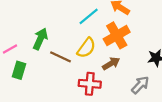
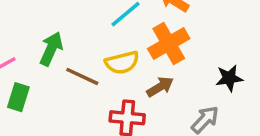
yellow semicircle: (86, 48) -> (122, 63), turned 40

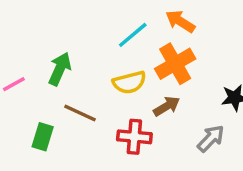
brown line: (82, 76) -> (80, 113), moved
green rectangle: (18, 97) -> (43, 137), moved

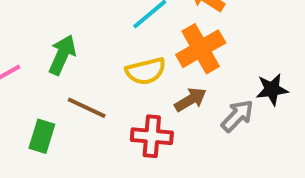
gray arrow: (211, 138) -> (237, 116), moved

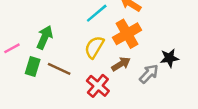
yellow semicircle: (146, 71) -> (94, 47), turned 135
green rectangle: (42, 136) -> (33, 66), moved
red cross: (152, 136) -> (98, 86), turned 35

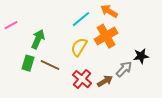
pink line: (12, 48) -> (11, 25), moved
brown arrow: (121, 64) -> (105, 81), moved

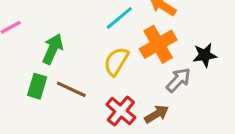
black star: (141, 56) -> (205, 55), moved
gray arrow: (124, 69) -> (178, 80), moved

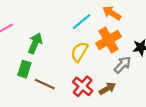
brown line: (71, 89) -> (45, 84), moved

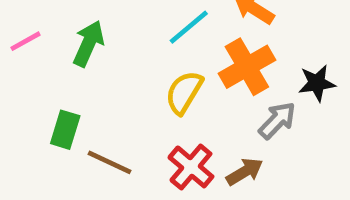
green arrow: (35, 43) -> (88, 43), moved

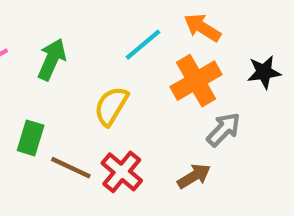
black star: (317, 83) -> (264, 72), moved
yellow semicircle: (184, 92) -> (111, 106), moved
red cross: (191, 167) -> (122, 172), moved

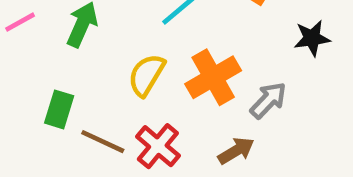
orange cross: (196, 81) -> (213, 77), moved

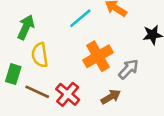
yellow semicircle: (146, 75) -> (40, 55), moved, turned -40

